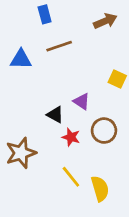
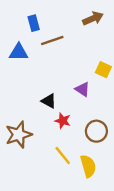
blue rectangle: (45, 14) -> (34, 23), moved
purple triangle: (82, 101) -> (82, 89), moved
brown circle: (104, 131) -> (96, 131), moved

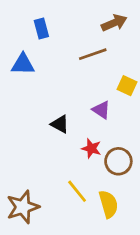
brown line: (52, 41) -> (93, 54), moved
red star: (63, 121) -> (91, 148), moved
brown star: (19, 135) -> (23, 207), moved

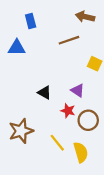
brown arrow: (114, 23) -> (85, 17), turned -144
purple triangle: (101, 110) -> (78, 90), moved
brown star: (23, 207) -> (21, 131), moved

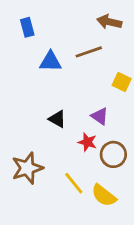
blue rectangle: (31, 21) -> (27, 27), moved
blue triangle: (17, 48) -> (50, 61), moved
yellow semicircle: (81, 152) -> (104, 195), turned 144

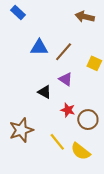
blue rectangle: (27, 27) -> (18, 12), moved, turned -32
brown line: (89, 52) -> (64, 52), moved, turned -30
purple triangle: (100, 116) -> (66, 79), moved

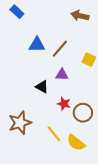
purple triangle: (66, 79) -> (62, 75), turned -32

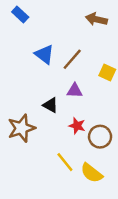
blue triangle: (37, 45) -> (44, 54), turned 36
brown star: (20, 123) -> (21, 128), moved

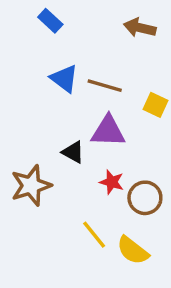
blue rectangle: (20, 14) -> (50, 21), moved
brown line: (72, 59) -> (105, 86), turned 65
purple triangle: (75, 91) -> (108, 131), size x1.5

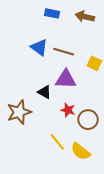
blue rectangle: (50, 21) -> (52, 13), moved, turned -32

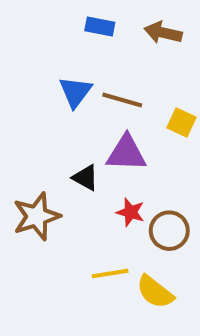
blue triangle: (39, 47) -> (75, 92), turned 30
yellow line: (57, 142) -> (110, 274), turned -60

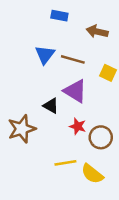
brown arrow: (163, 33) -> (97, 31), moved
purple triangle: (126, 153) -> (75, 91), turned 30

